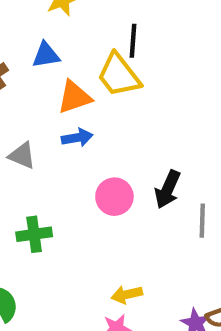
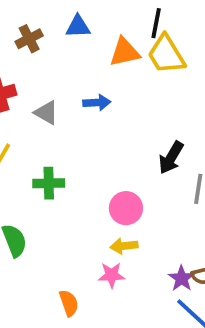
yellow trapezoid: (119, 75) -> (166, 54), moved
orange triangle: (74, 97) -> (125, 52), moved
pink circle: (114, 197) -> (126, 208), moved

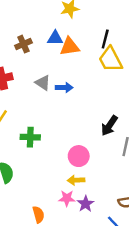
orange triangle: (125, 52) -> (70, 47), moved
gray triangle: (46, 113) -> (43, 83), moved
purple star: (182, 278) -> (86, 204), moved

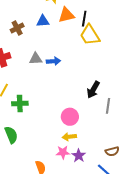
orange triangle: (70, 47) -> (66, 15), moved
gray triangle: (43, 83) -> (36, 59), turned -32
green cross: (30, 137) -> (20, 103), moved

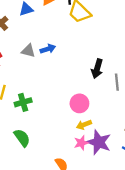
gray triangle: (36, 59) -> (28, 51), turned 32
purple star: (79, 156) -> (99, 142), size x1.6

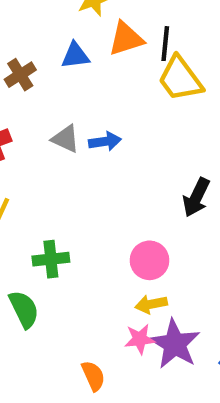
green cross: (23, 102) -> (51, 259), moved

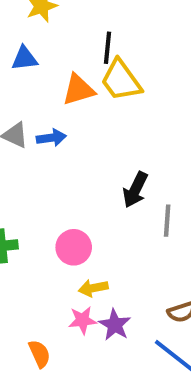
orange triangle: (126, 39) -> (78, 90), moved
pink circle: (149, 260) -> (74, 247), moved
purple star: (175, 344) -> (115, 325), size x0.7

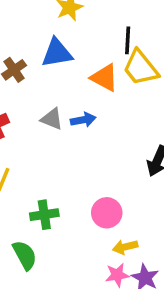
blue triangle: (24, 58) -> (57, 53), size x1.4
orange triangle: (78, 90) -> (104, 78), turned 48

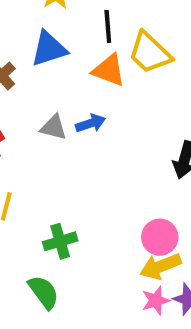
black line: (128, 40) -> (108, 26), moved
pink circle: (107, 213) -> (160, 237), moved
yellow arrow: (125, 247) -> (160, 266), size x1.4

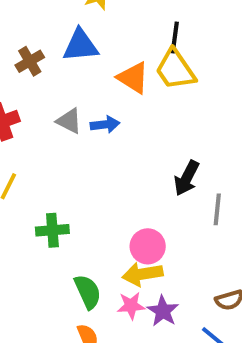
black line: (108, 26) -> (175, 38), moved
green semicircle: (44, 292) -> (88, 292), moved

